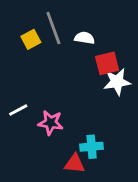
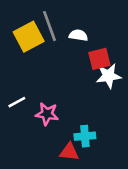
yellow square: (31, 39) -> (29, 37), size x1.6

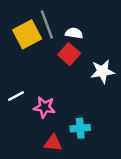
red square: (99, 59) -> (69, 54), moved, turned -35
red triangle: (69, 152) -> (53, 143), moved

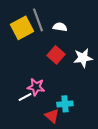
red square: (69, 54) -> (56, 55), moved
white line: (16, 96) -> (25, 97), moved
red triangle: (53, 143) -> (52, 116), moved, turned 35

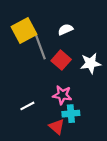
gray line: (38, 20) -> (40, 47), moved
white semicircle: (60, 27) -> (65, 29), turned -32
pink star: (36, 87) -> (62, 95), moved

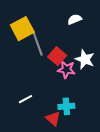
white semicircle: (65, 29) -> (75, 19), moved
white star: (91, 63) -> (85, 59), turned 30
pink star: (62, 95) -> (66, 70), moved

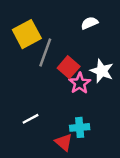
gray line: (38, 44) -> (45, 52), turned 40
pink star: (66, 70) -> (80, 83), turned 30

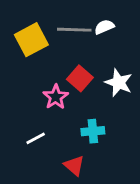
gray line: (45, 52) -> (74, 30), moved, turned 72
pink star: (80, 83) -> (56, 97), moved
cyan cross: (80, 127) -> (93, 131), moved

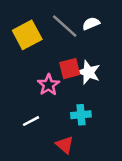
gray line: (74, 30) -> (65, 26), turned 40
red square: (80, 78) -> (70, 69), turned 35
white star: (119, 83) -> (88, 72), moved

